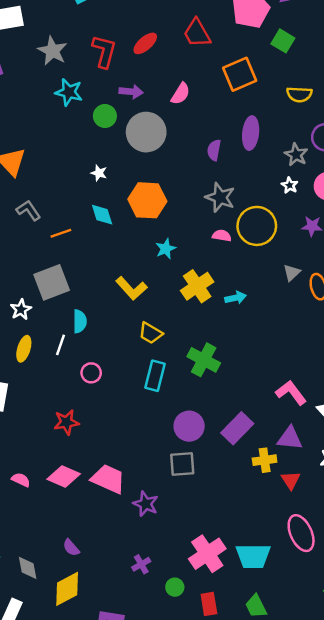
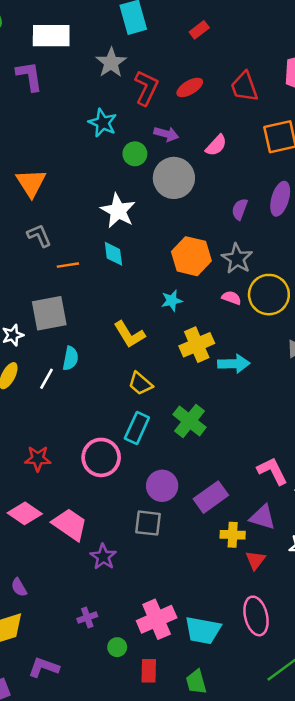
gray star: (52, 51) -> (111, 63), moved
white star: (99, 173) -> (118, 211), size x2.0
orange hexagon: (147, 200) -> (191, 256), moved
cyan arrow: (236, 298) -> (234, 364), size x1.4
pink circle: (91, 373) -> (101, 457), moved, size x1.8

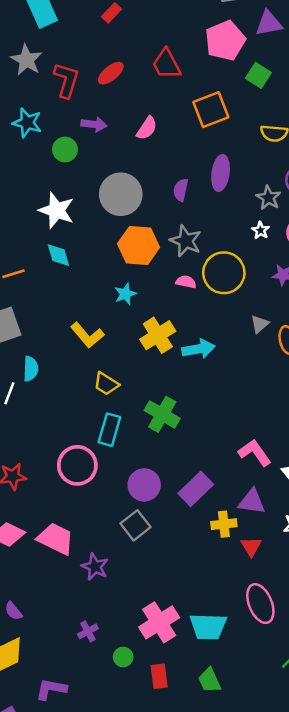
gray circle: (174, 178) -> (121, 194), moved
gray square: (148, 523) -> (136, 525), turned -36

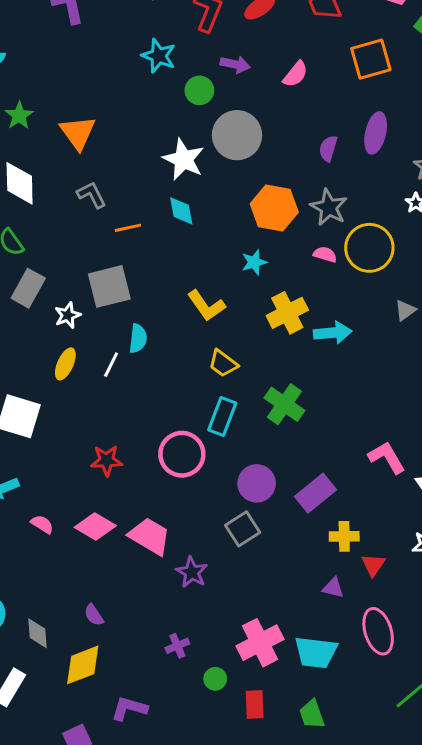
gray circle: (121, 194) -> (237, 135), moved
purple triangle: (252, 502) -> (333, 588), moved, size x0.7

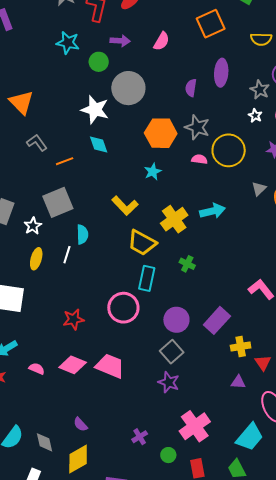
yellow cross: (287, 313) -> (174, 219), moved
yellow trapezoid: (223, 363) -> (142, 243), size x1.4
green cross: (284, 404) -> (187, 264), size x0.6
purple star: (192, 572) -> (169, 382), moved
cyan trapezoid: (316, 652) -> (250, 437), moved, turned -48

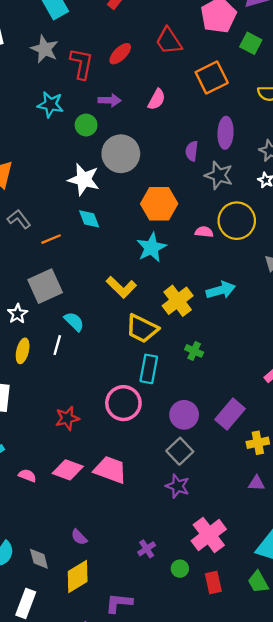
gray star: (197, 127) -> (219, 175), moved
cyan star: (153, 172) -> (151, 248), size x1.5
cyan semicircle: (82, 234) -> (74, 322), turned -42

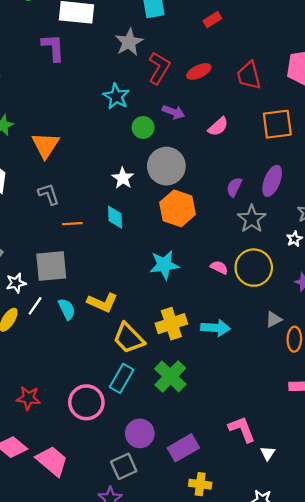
white star: (84, 180) -> (123, 178), size x0.7
orange hexagon: (159, 204) -> (178, 208), moved
yellow L-shape: (121, 287) -> (102, 303), moved, turned -40
white line: (57, 345) -> (35, 306), moved
green cross: (194, 351) -> (170, 376), size x1.8

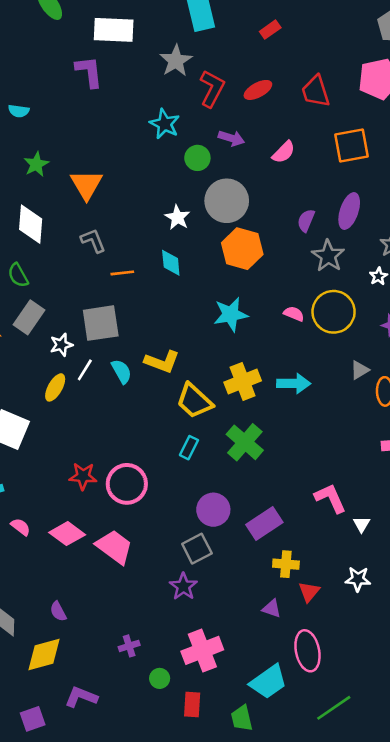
cyan rectangle: (122, 378) -> (189, 448), size x0.7
pink circle: (86, 402) -> (127, 484), moved

